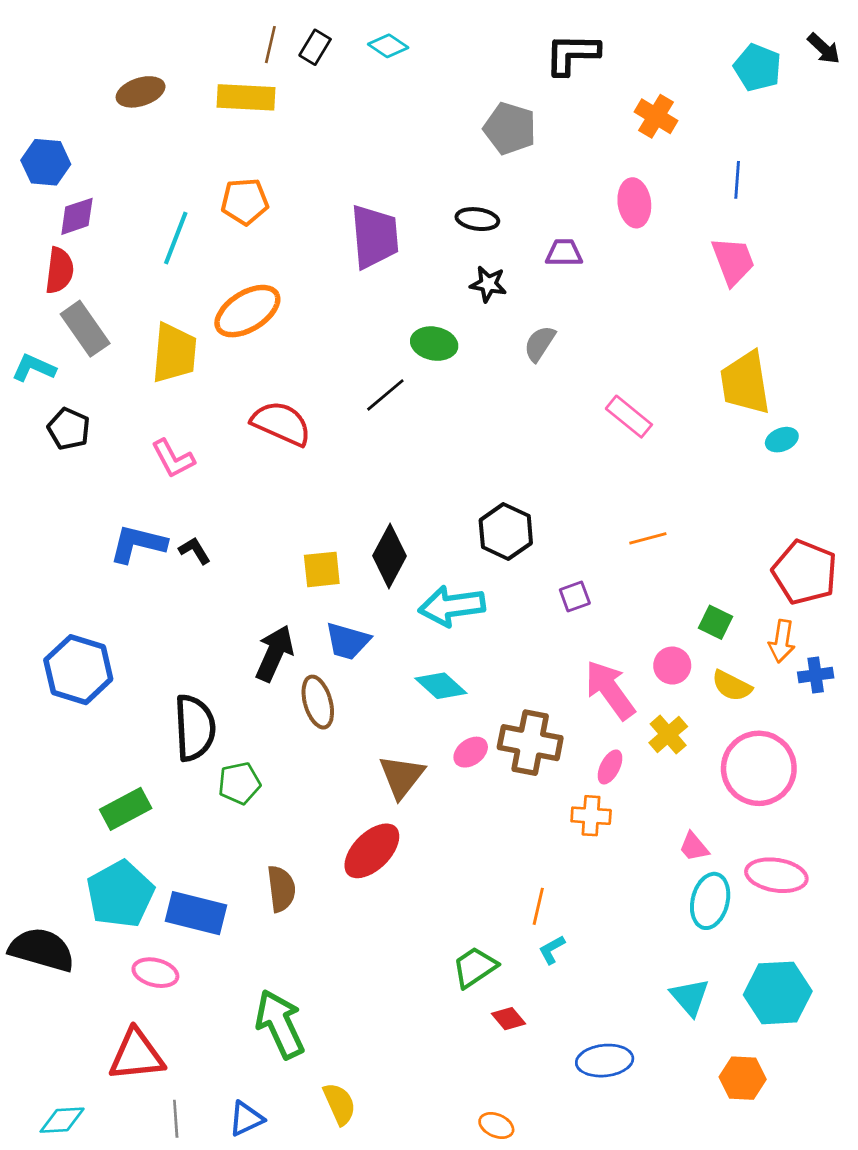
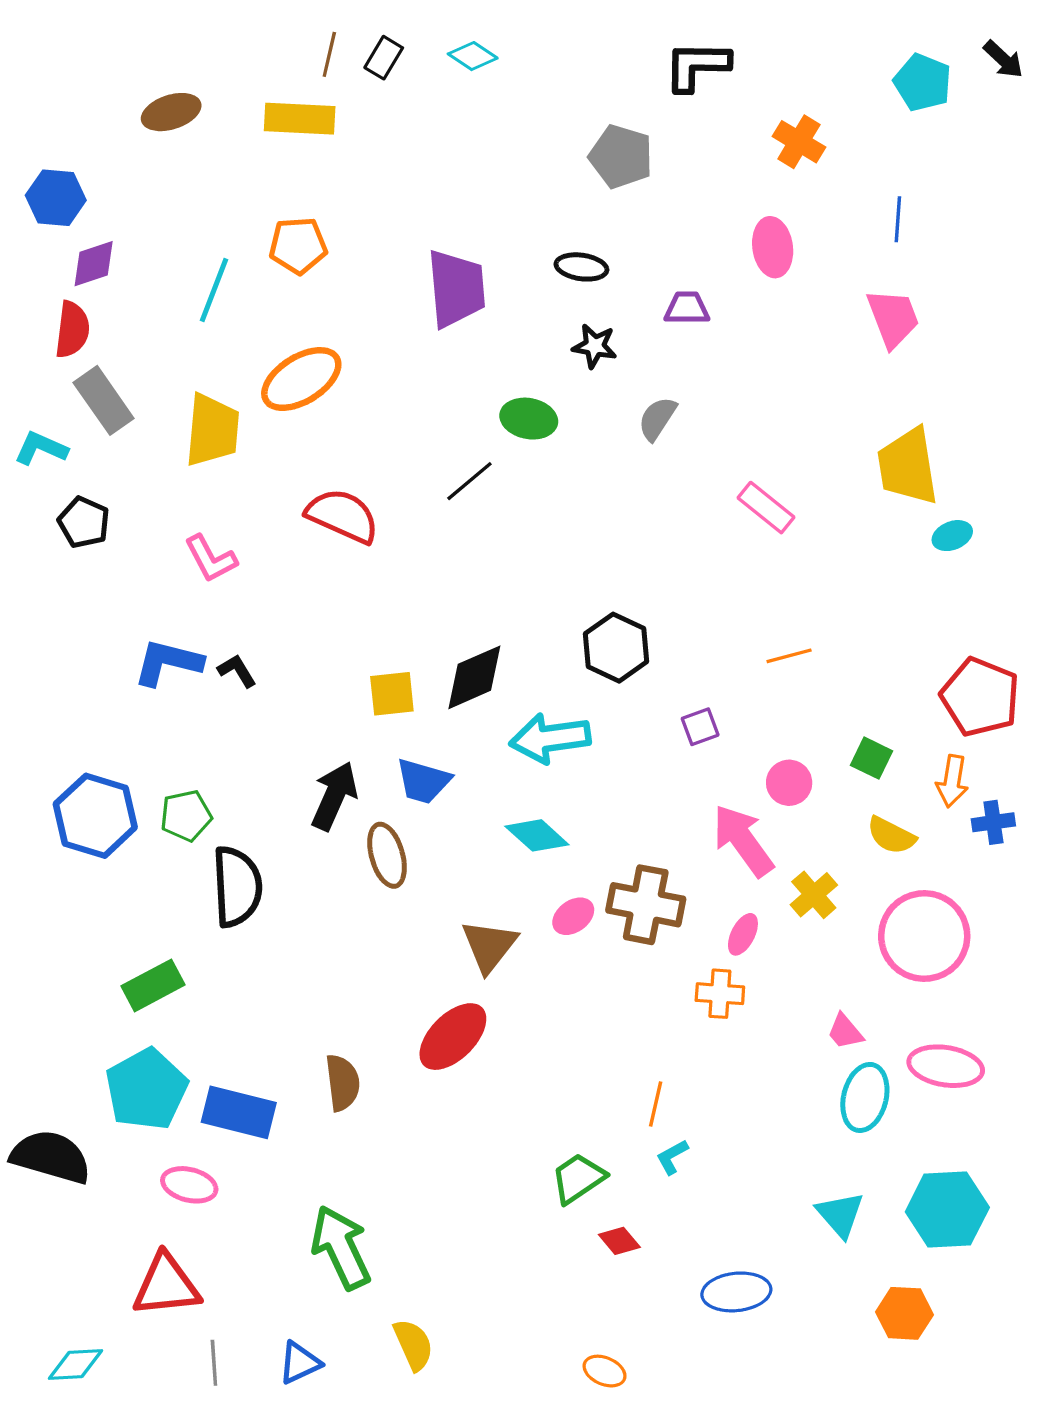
black diamond: (389, 556) -> (474, 677), turned 38
pink circle: (672, 666) -> (789, 783), moved
green pentagon: (239, 783) -> (186, 816), moved

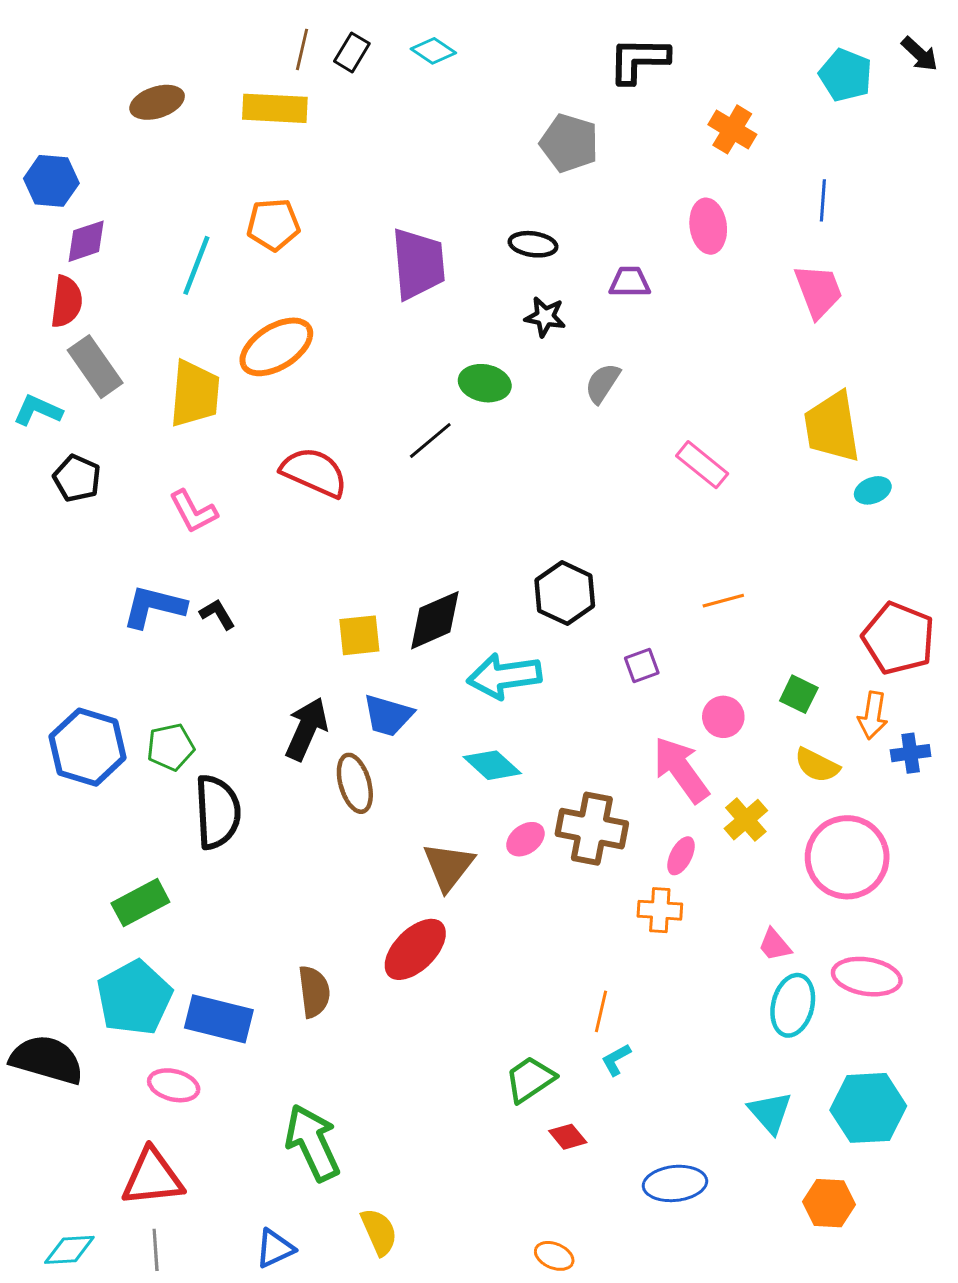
gray line: (214, 1363) -> (156, 1250), moved

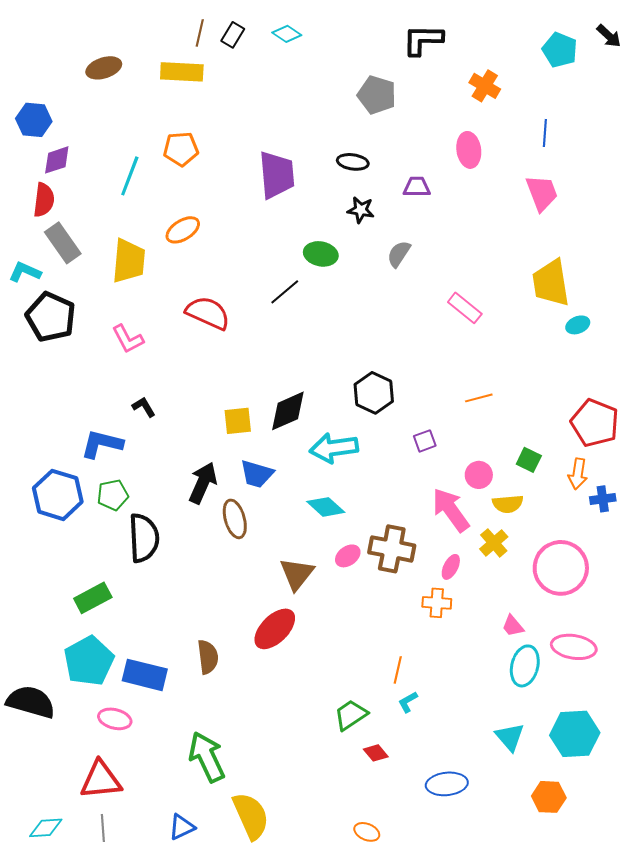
orange ellipse: (276, 347) -> (183, 230), size x0.7
black pentagon: (77, 478) -> (51, 317), size x1.6
blue L-shape: (154, 607) -> (102, 444), moved
yellow semicircle: (817, 765) -> (508, 504), moved, turned -32
yellow semicircle: (379, 1232) -> (251, 816), size x1.5

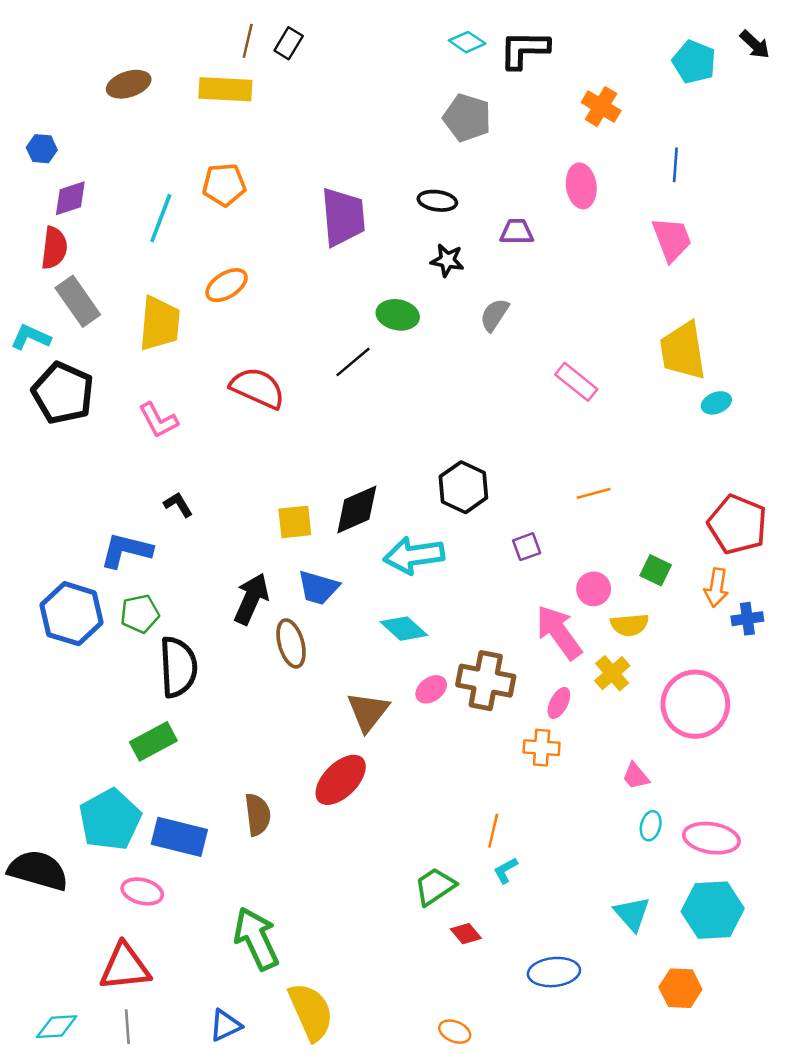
cyan diamond: (287, 34) -> (467, 42), moved
blue hexagon: (34, 120) -> (42, 149), size x0.7
green rectangle: (93, 598) -> (153, 741), moved
pink ellipse: (574, 647) -> (711, 838), moved
cyan ellipse: (525, 666) -> (651, 826), size x0.6

